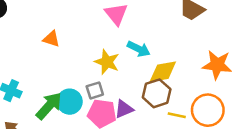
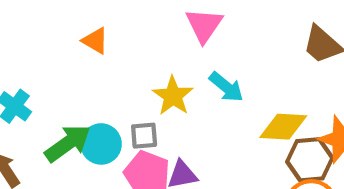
yellow diamond: (163, 72) -> (283, 127), moved
brown hexagon: (157, 93) -> (310, 160), moved

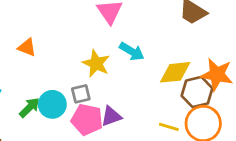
orange triangle: (95, 41) -> (27, 47), moved
green arrow: (68, 143) -> (29, 108), size x0.7

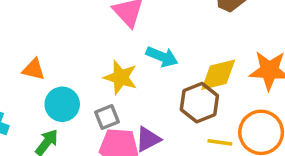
brown hexagon: (197, 92) -> (199, 103), moved
cyan circle: (52, 104) -> (62, 104), moved

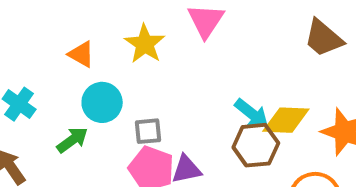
cyan arrow: (162, 57) -> (252, 114), moved
yellow star: (121, 77) -> (145, 44), moved

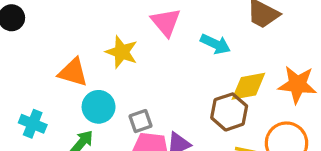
orange triangle: (81, 54) -> (73, 72), size x1.4
cyan arrow: (252, 114) -> (215, 44), moved

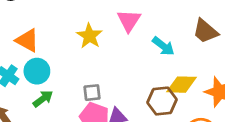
orange triangle: (73, 72) -> (27, 40), moved
cyan circle: (99, 107) -> (37, 71), moved

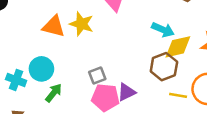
orange triangle: (27, 40) -> (54, 26), moved
cyan arrow: (163, 46) -> (163, 30), moved

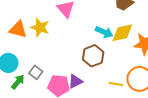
yellow diamond: (178, 47) -> (122, 33), moved
brown hexagon: (164, 67) -> (93, 56), moved
gray square: (97, 76) -> (36, 72), moved, turned -32

